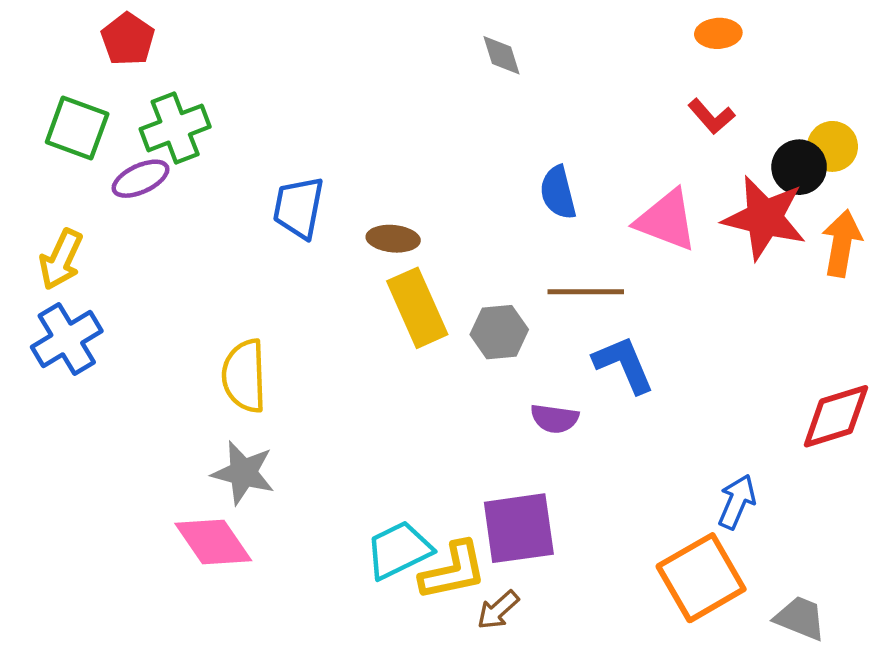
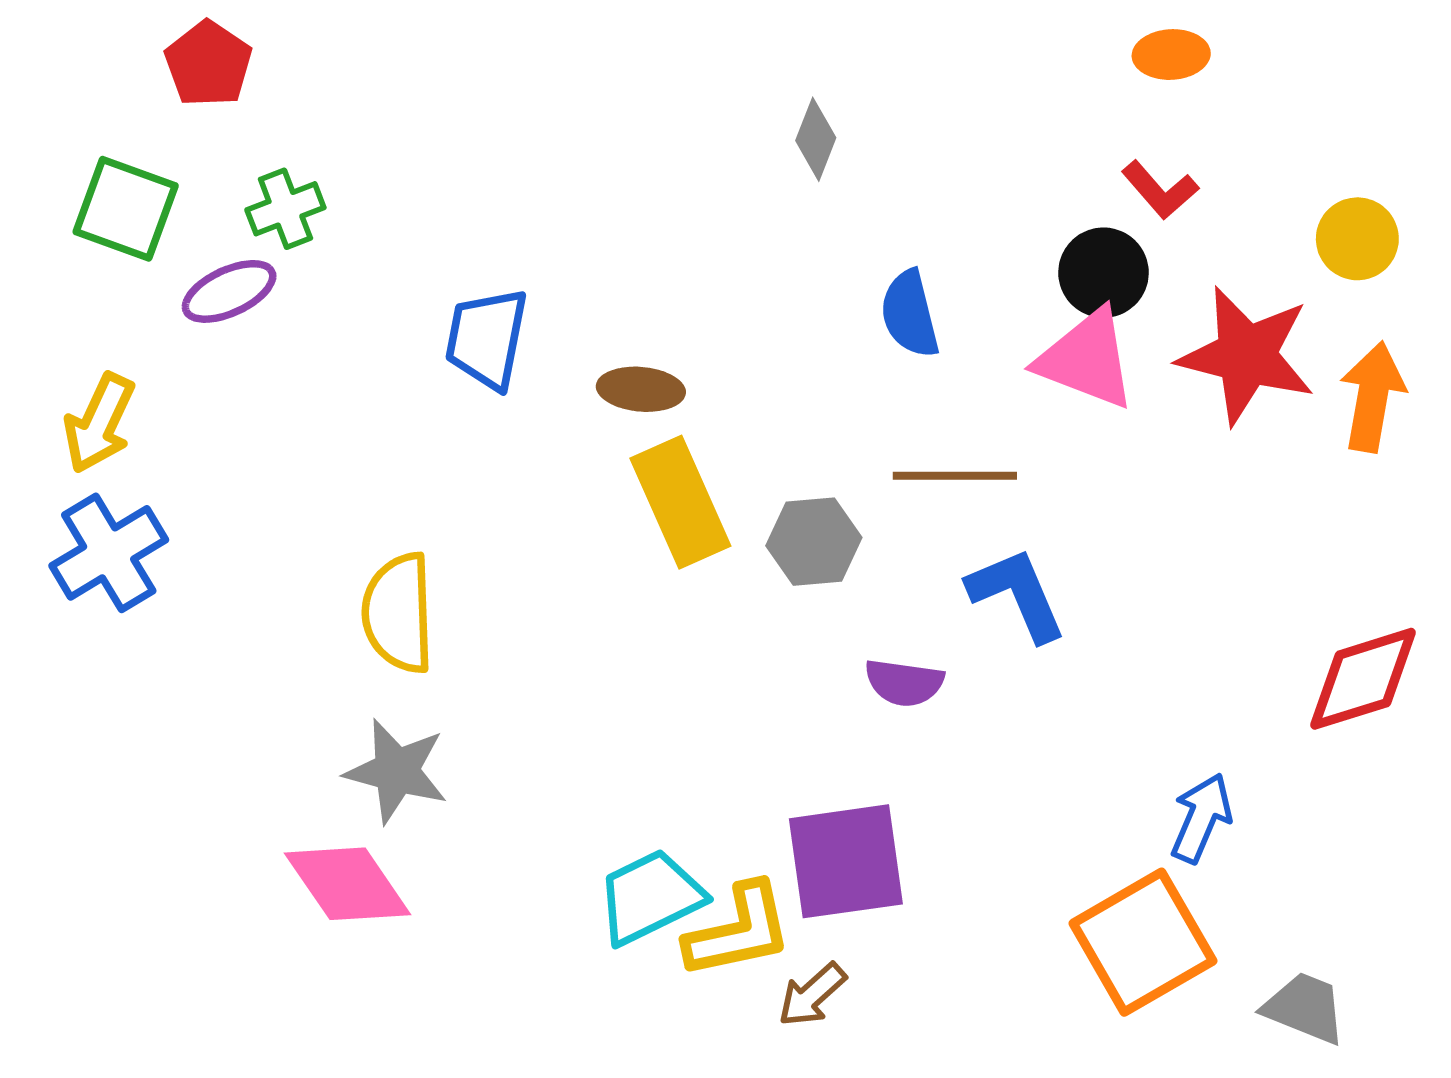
gray diamond: (502, 55) -> (816, 139), moved, turned 39
green cross: (175, 128) -> (285, 209), size x0.7
black circle: (799, 167) -> (1103, 273), moved

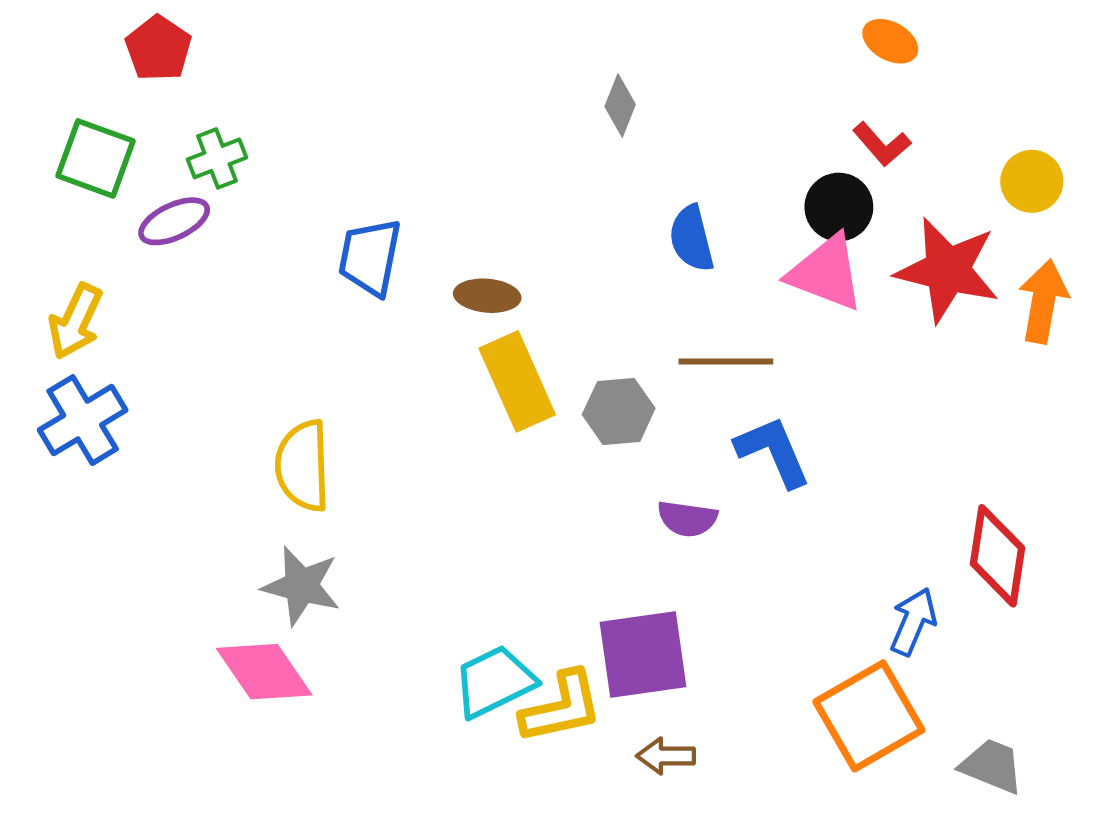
orange ellipse: (1171, 55) -> (890, 41), turned 32
red diamond: (1363, 679) -> (998, 556), moved, turned -64
brown arrow: (812, 995) -> (666, 756), moved, turned 42

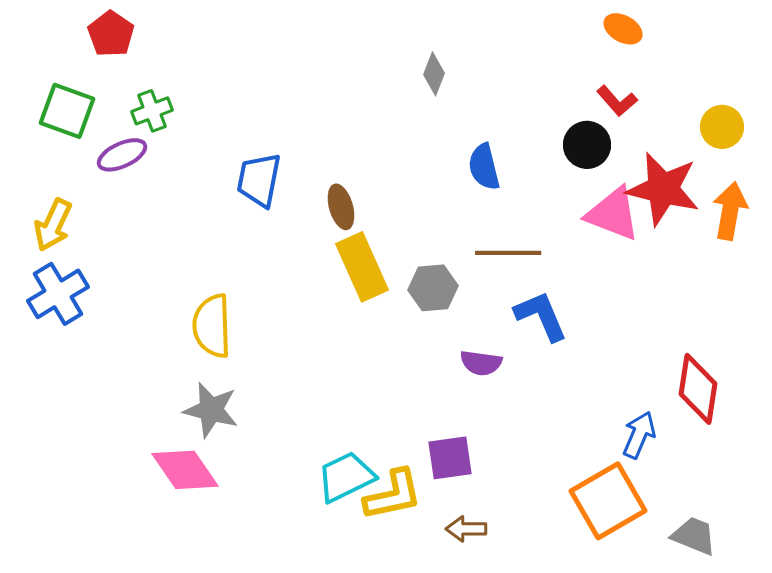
pink triangle: (826, 273) -> (613, 214), moved
brown ellipse: (487, 296) -> (341, 207), turned 69
purple square: (643, 654) -> (450, 458), size x0.7

